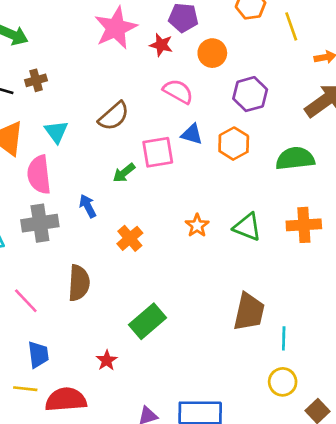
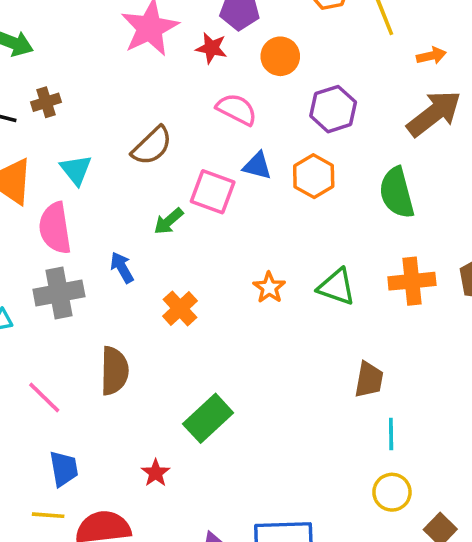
pink square: (158, 152) -> (213, 192), turned 32
green semicircle: (295, 158) -> (397, 193), turned -96
brown trapezoid: (249, 312) -> (369, 380), moved, size x0.7

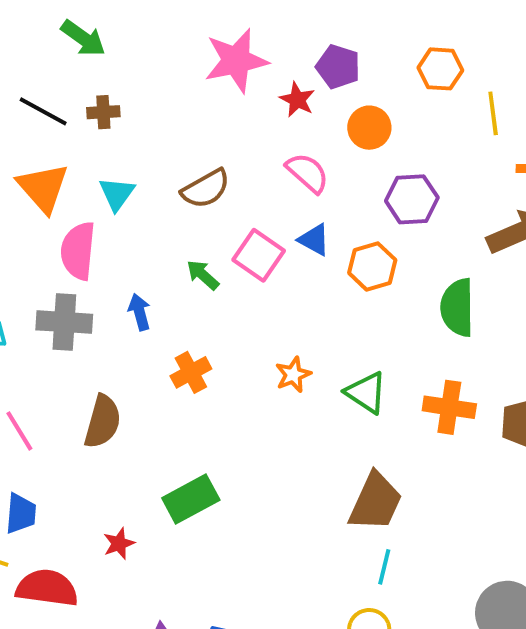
green arrow: (169, 221) -> (203, 275), turned 68
brown trapezoid: (369, 380) -> (375, 502), size x1.5

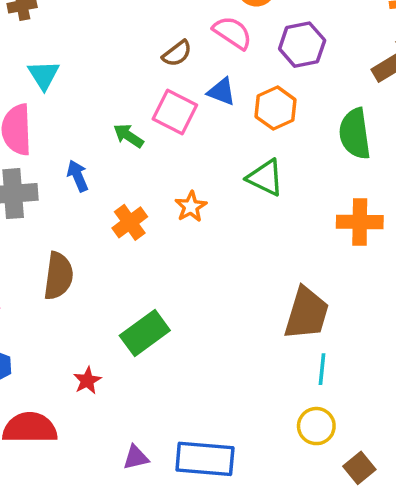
pink semicircle: (307, 173) -> (232, 33), moved
brown semicircle: (206, 189) -> (177, 53), moved, size x0.7
orange star: (293, 375) -> (191, 207), moved
green triangle: (366, 393) -> (265, 178), moved

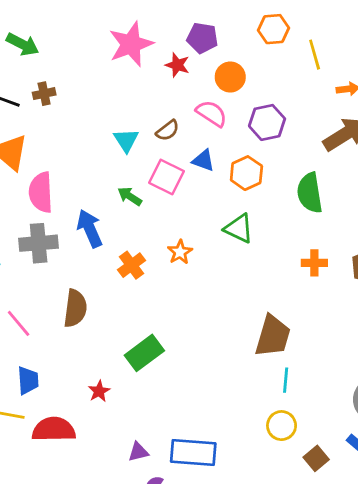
cyan triangle: (44, 75) -> (126, 140), moved
blue arrow: (78, 176) -> (90, 229), size x1.5
orange cross: (360, 222) -> (314, 263), size x0.7

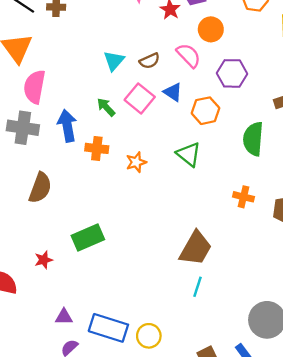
orange cross: (132, 265) -> (97, 148), moved, turned 30
yellow circle: (282, 426) -> (149, 336), moved

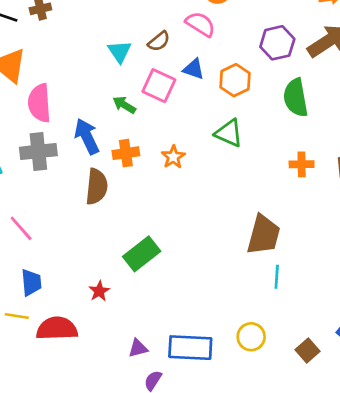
purple hexagon: (232, 73) -> (277, 43), moved
brown semicircle: (40, 188) -> (97, 187), moved
yellow circle: (149, 336) -> (251, 337), moved

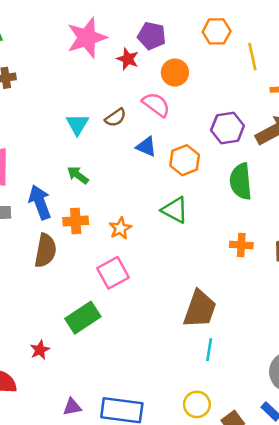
pink square: (159, 86) -> (113, 273), moved, turned 32
yellow circle: (251, 337) -> (197, 404), moved

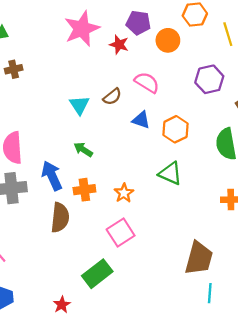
orange circle: (175, 73) -> (168, 40), moved
purple hexagon: (228, 128) -> (209, 79), moved

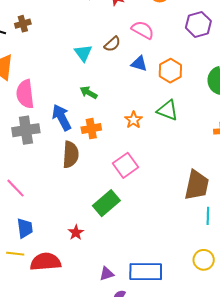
orange star: (124, 193) -> (134, 120), moved

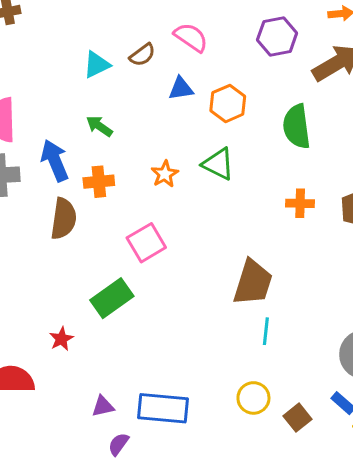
cyan triangle: (83, 53) -> (97, 65), turned 36
blue triangle: (139, 64) -> (181, 89), turned -30

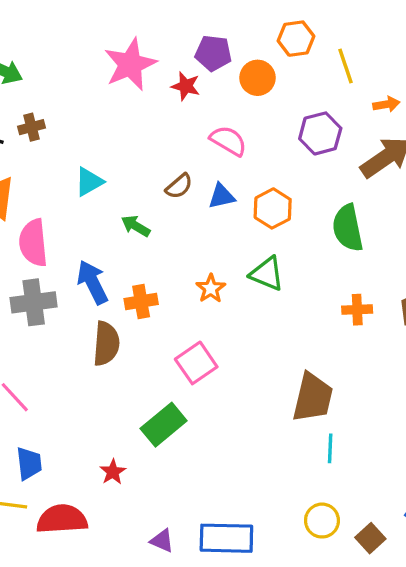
brown semicircle: (142, 55) -> (179, 186), moved
cyan triangle: (97, 65) -> (89, 182), moved
green arrow: (99, 126) -> (136, 226), moved
purple triangle: (103, 406) -> (162, 541), turned 40

